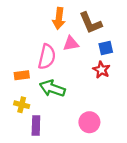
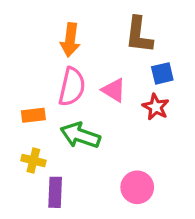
orange arrow: (59, 18) -> (70, 40), moved
brown L-shape: (90, 23) -> (139, 35), turned 30
pink triangle: (71, 44) -> (114, 90), moved, turned 42

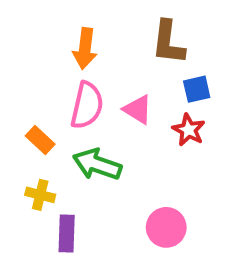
orange rectangle: (33, 115) -> (40, 140), turned 50

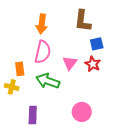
pink triangle: (138, 110) -> (70, 63), moved, turned 35
orange rectangle: (40, 140) -> (20, 69), turned 40
yellow cross: (40, 195) -> (12, 87), moved

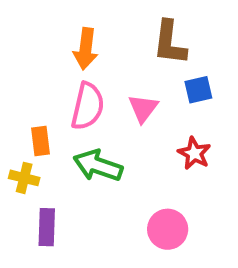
pink triangle: (70, 63) -> (143, 108), moved
red star: (93, 64) -> (194, 153), moved
purple rectangle: (33, 115) -> (47, 227), moved

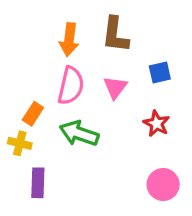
brown L-shape: (170, 43) -> (115, 35), moved
orange rectangle: (41, 141) -> (33, 114), turned 40
pink circle: (168, 229) -> (163, 185), moved

